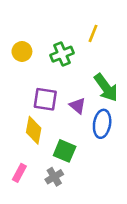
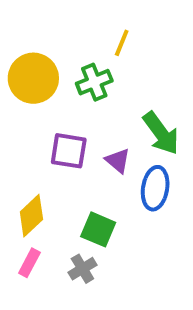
yellow line: (93, 33) -> (122, 43), moved
yellow circle: (22, 51) -> (33, 78), size x1.6
yellow diamond: (34, 130) -> (31, 216), moved, turned 36

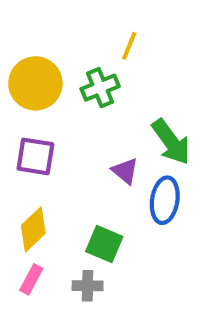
purple square: (69, 151) -> (35, 156), moved
gray cross: (82, 269) -> (88, 286), turned 32

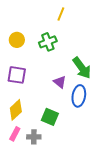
yellow line: (129, 46) -> (61, 14), moved
yellow circle: (35, 83) -> (17, 40), size x0.6
gray cross: (88, 286) -> (34, 137), moved

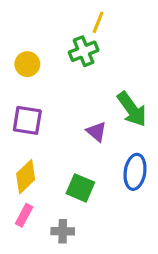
green cross: (48, 42) -> (84, 51), moved
blue ellipse: (79, 96) -> (135, 172), moved
gray cross: (34, 137) -> (63, 231), moved

